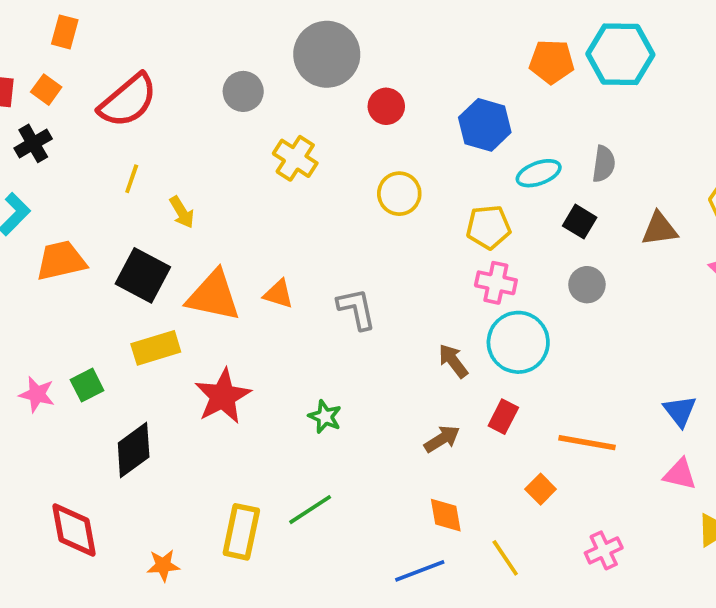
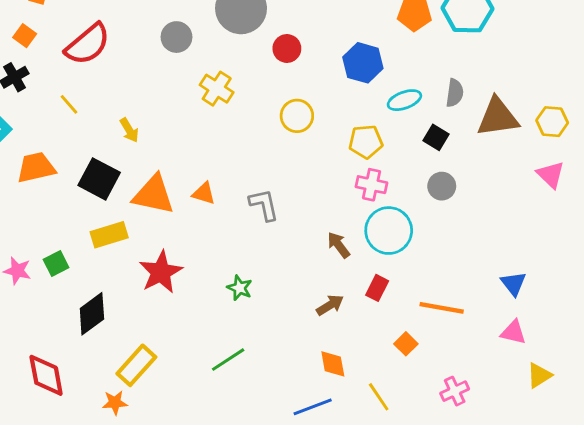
yellow line: (132, 179) -> (69, 104), moved, turned -60
brown triangle: (659, 229) -> (498, 117), moved, size x1.5
yellow rectangle: (241, 532) -> (136, 365), moved, turned 30

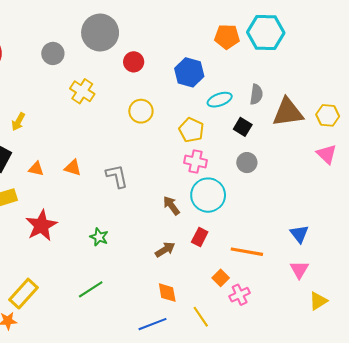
yellow arrow: (129, 130) -> (18, 122), turned 60
yellow pentagon: (366, 142) -> (191, 130), turned 30
orange triangle: (154, 195) -> (36, 169), size x0.5
pink triangle: (513, 332) -> (299, 269), turned 48
pink cross: (455, 391) -> (240, 295), moved

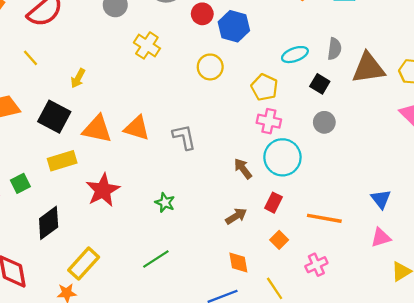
blue hexagon: (189, 72) -> (234, 26), moved
orange triangle: (73, 168) -> (137, 128), size x1.4
orange triangle: (36, 169) -> (97, 129), size x1.8
pink triangle: (299, 269) -> (381, 238), turned 42
orange square: (221, 278) -> (279, 240), moved

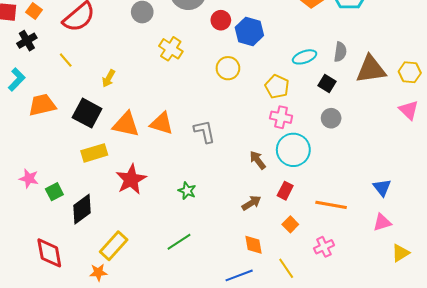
green square: (20, 183) -> (54, 192), moved

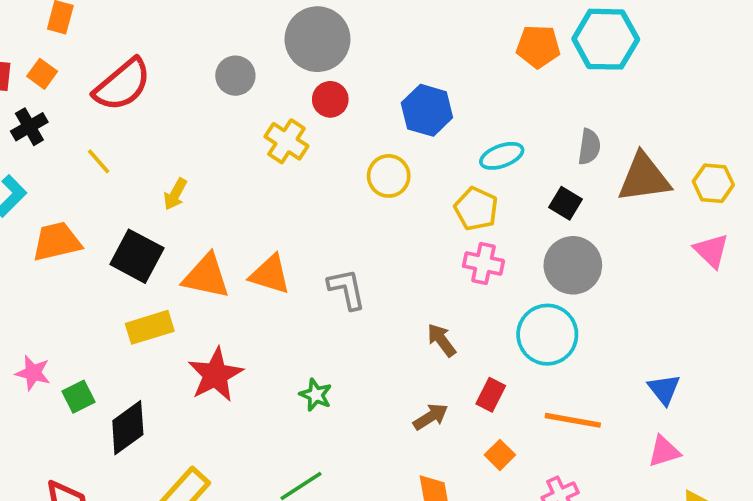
red circle: (221, 20) -> (330, 99), moved
cyan ellipse: (305, 57) -> (502, 156), moved
gray circle: (331, 118) -> (573, 265), size x1.6
cyan circle: (293, 150) -> (547, 335), moved

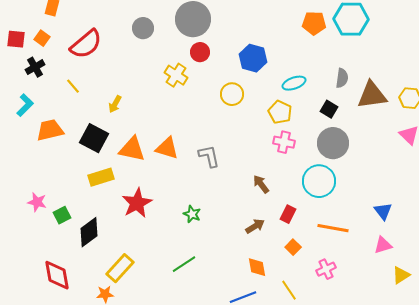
gray circle: (235, 76) -> (143, 28), moved

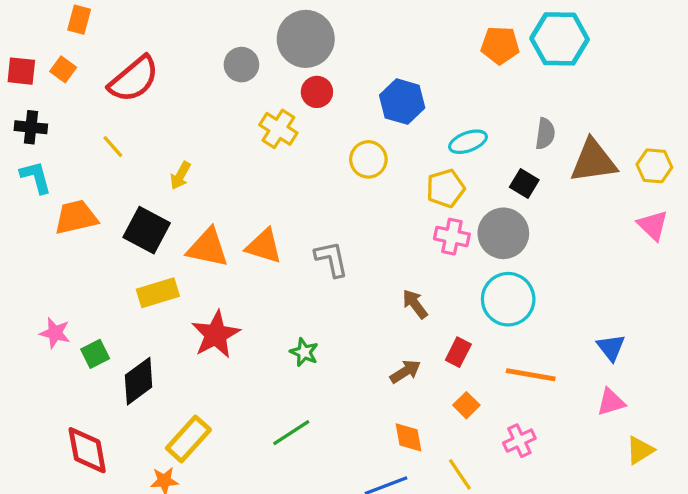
gray circle: (143, 28) -> (241, 65), moved
black cross: (35, 67) -> (31, 127), moved, turned 36
cyan L-shape: (25, 105) -> (36, 177), turned -60
yellow pentagon: (280, 112) -> (445, 188), turned 30
gray circle: (333, 143) -> (503, 233), moved

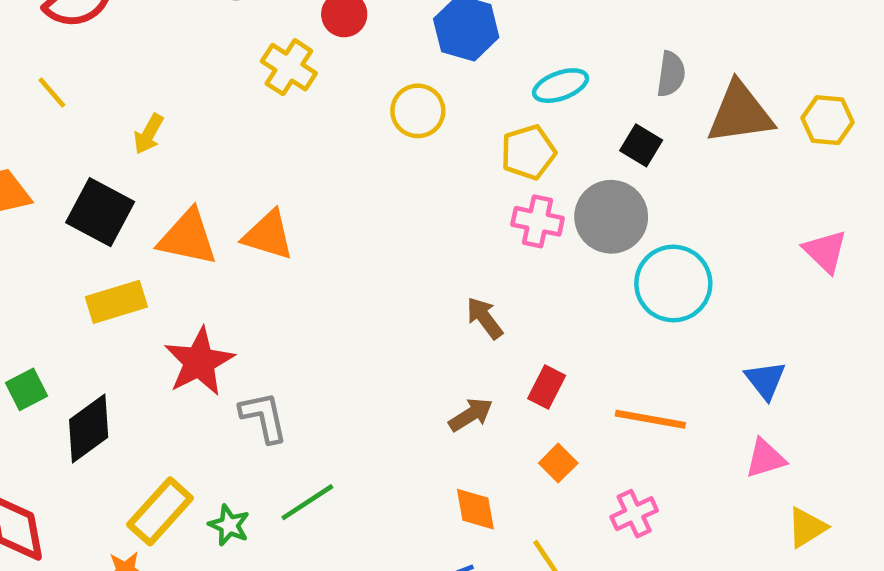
pink triangle: (653, 225) -> (825, 251), moved
gray L-shape: (331, 259) -> (264, 417), moved
cyan circle: (508, 299) -> (673, 283), moved
green star: (304, 352) -> (229, 525), moved

